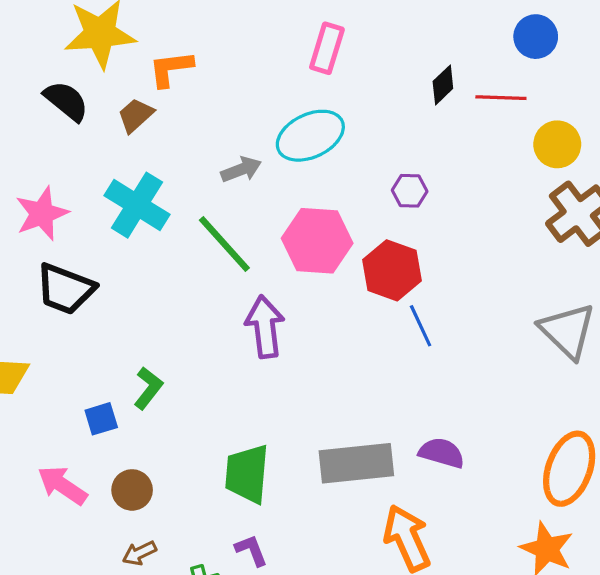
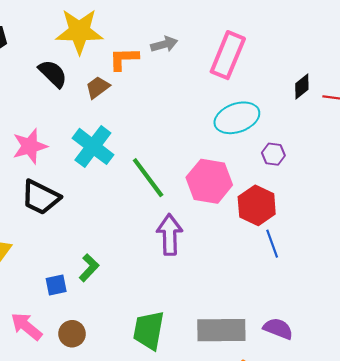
pink rectangle: (327, 48) -> (228, 55), size x1.4
cyan ellipse: (310, 136) -> (237, 118), moved
gray arrow: (241, 169) -> (164, 44), moved

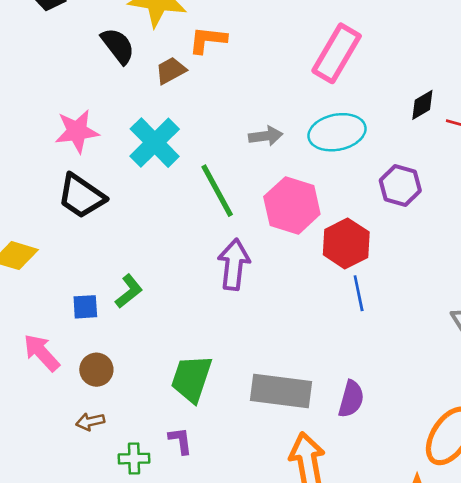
gray arrow: (164, 44) -> (266, 136), moved
purple hexagon: (273, 154) -> (400, 185), moved, size x1.4
purple semicircle: (278, 329) -> (351, 399), turned 76

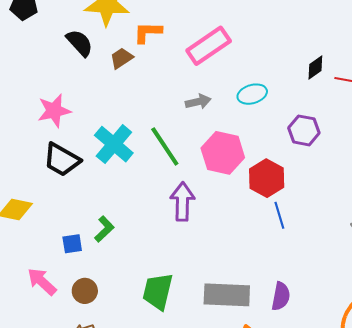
pink rectangle: (337, 53) -> (209, 46), moved, turned 30
cyan ellipse: (337, 132) -> (252, 94), size x0.7
cyan cross: (155, 143) -> (114, 144), moved

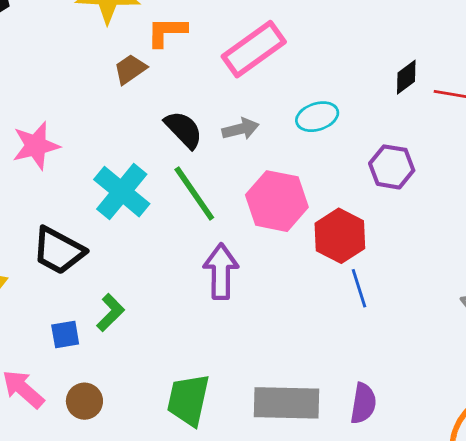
black semicircle: (80, 43) -> (184, 130), moved
black trapezoid: (62, 160) -> (58, 251), moved

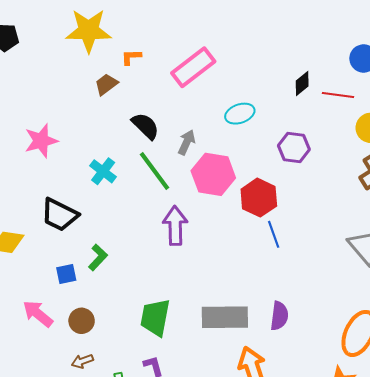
orange L-shape: (167, 32) -> (131, 57), size x0.7
gray arrow: (240, 129) -> (187, 142), moved, turned -50
cyan cross: (122, 192) -> (103, 171), size x0.7

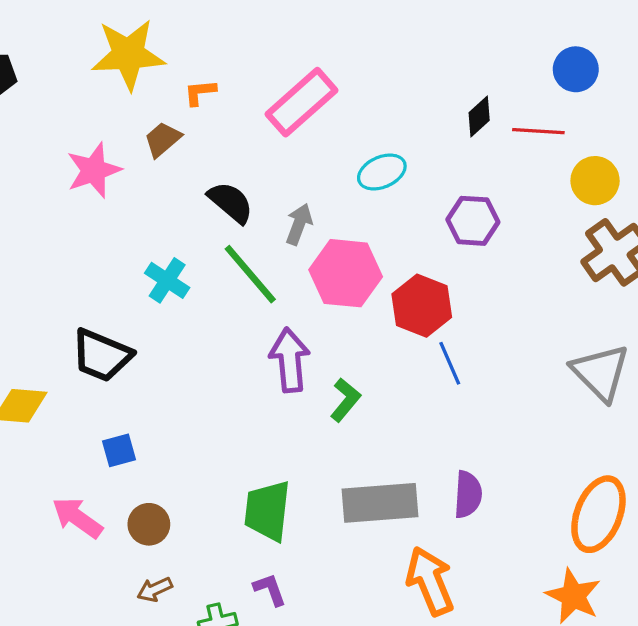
pink star: (41, 141) -> (94, 170), moved
green L-shape: (98, 257) -> (345, 400), moved

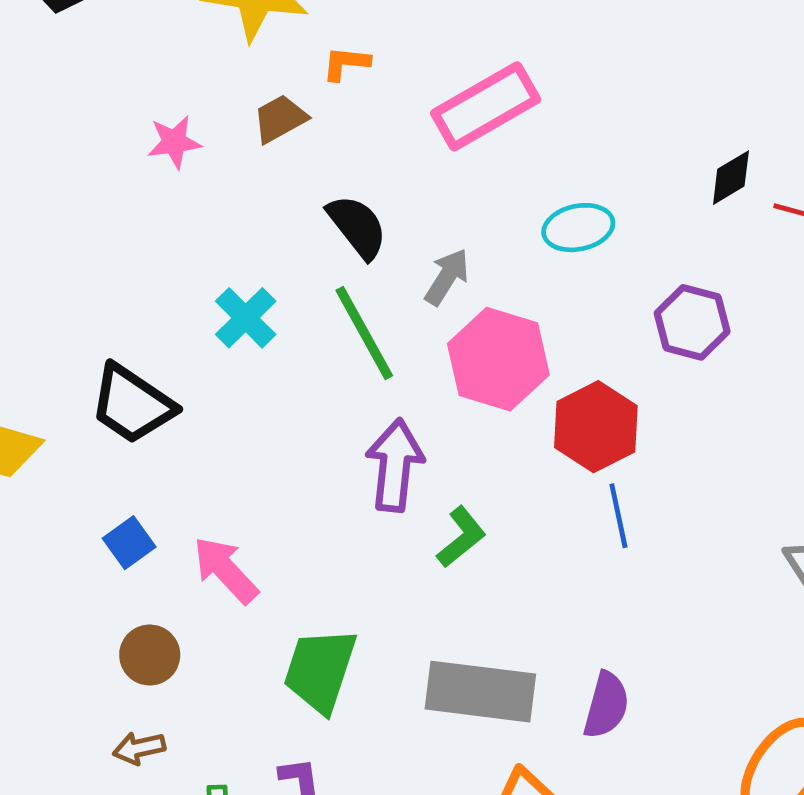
pink star: (94, 170) -> (174, 142), size x0.7
blue square: (119, 450) -> (129, 543), turned -32
pink arrow: (77, 518) -> (226, 570), moved

